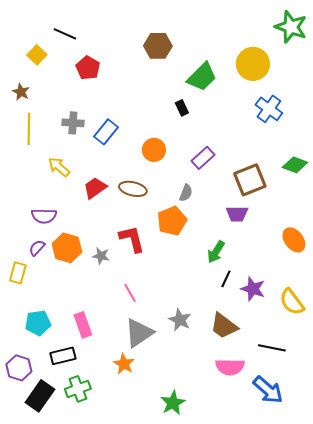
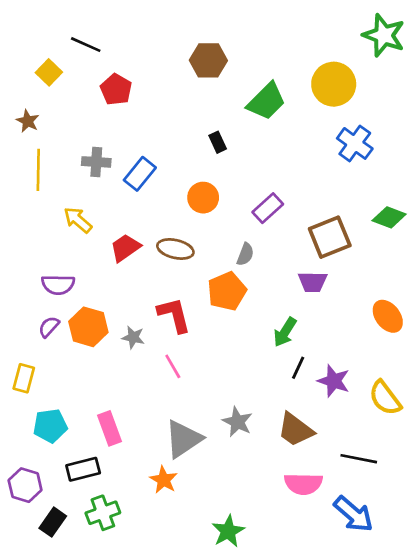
black rectangle: (182, 108) -> (218, 142), moved
yellow rectangle: (18, 273) -> (24, 378), moved
pink line: (130, 293) -> (173, 366), moved
black rectangle: (40, 396) -> (53, 522), size x0.7

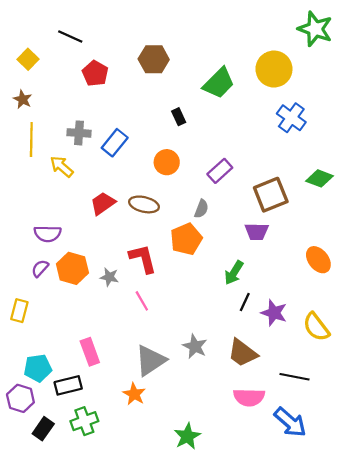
brown hexagon: (208, 60) -> (154, 59), moved
yellow square: (49, 72) -> (28, 59), moved
yellow arrow: (78, 220) -> (62, 167), moved
cyan pentagon: (50, 426) -> (38, 368), moved

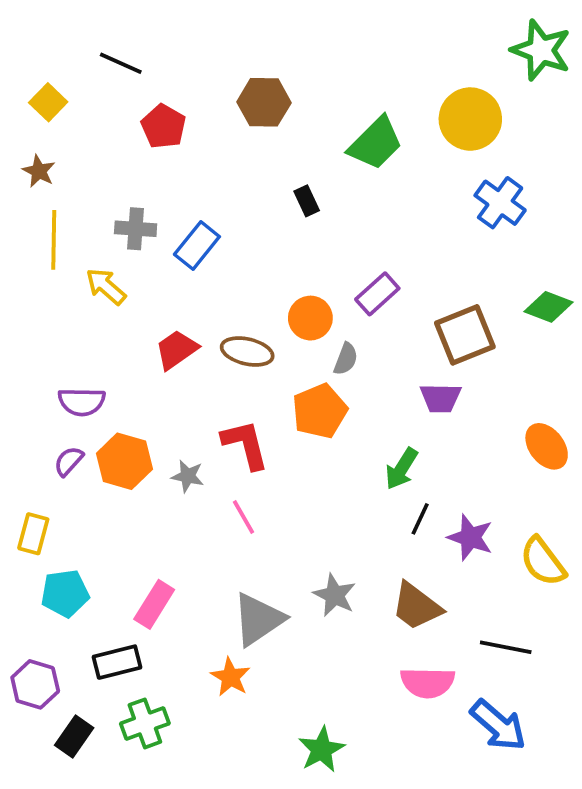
orange circle: (167, 162) -> (310, 318), moved
pink rectangle: (90, 352) -> (154, 604), turned 52
cyan pentagon: (38, 368) -> (65, 593), moved

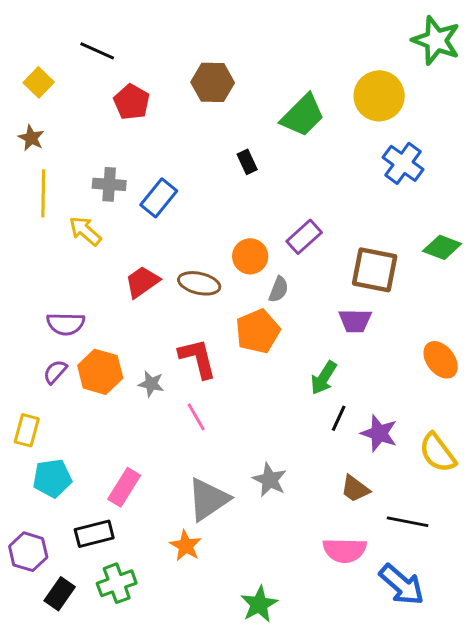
brown square: (465, 335) -> (375, 270), turned 33
brown trapezoid: (416, 606) -> (355, 489), moved, size x0.7

